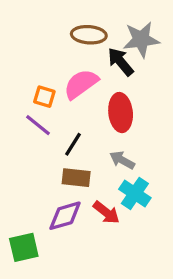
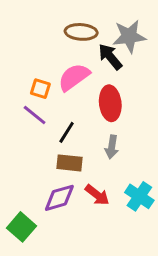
gray arrow: (122, 160) -> (112, 147), turned -110
cyan cross: (135, 193) -> (139, 196), moved
green square: (24, 247) -> (21, 227), turned -36

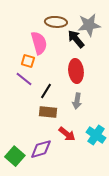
pink semicircle: (74, 77) -> (39, 43), moved, turned 110
purple diamond: (59, 198) -> (41, 149), moved

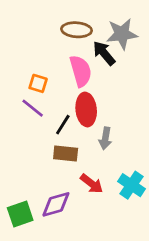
pink semicircle: (39, 43) -> (81, 71), moved
red ellipse: (76, 71) -> (86, 110), moved
green square: (15, 156) -> (20, 214), turned 30

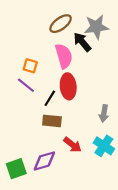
brown ellipse: (77, 30) -> (61, 24), turned -40
gray arrow: (105, 138) -> (104, 113), moved

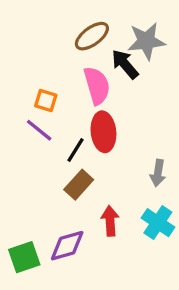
brown rectangle: (52, 121) -> (79, 185), turned -54
red arrow: (72, 145) -> (110, 221), turned -132

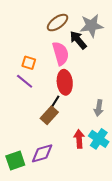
black line: (75, 150) -> (54, 103), moved
red arrow: (110, 221) -> (79, 139), moved

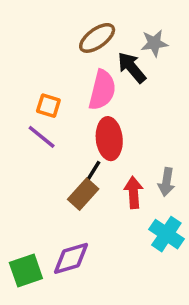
gray star: (91, 26) -> (154, 43), size x0.7
pink semicircle: (61, 53) -> (102, 90), turned 30
red arrow: (79, 139) -> (133, 192), moved

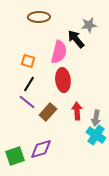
brown ellipse: (97, 38) -> (39, 17), moved, turned 35
purple line: (42, 137) -> (27, 102), moved
black line: (92, 173) -> (29, 84), moved
gray arrow: (166, 182) -> (96, 118), moved

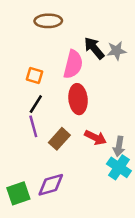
gray star: (89, 25) -> (116, 51), moved
purple line: (27, 102) -> (33, 126), turned 36
red arrow: (77, 111) -> (95, 138), turned 120

